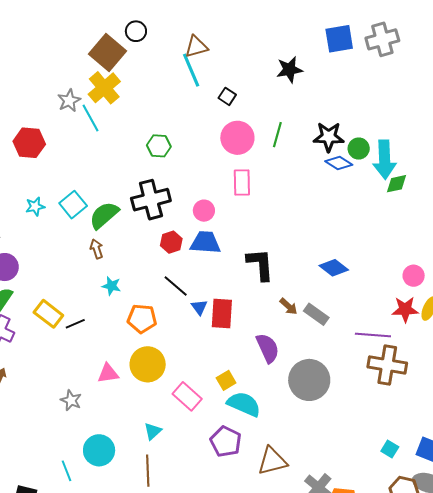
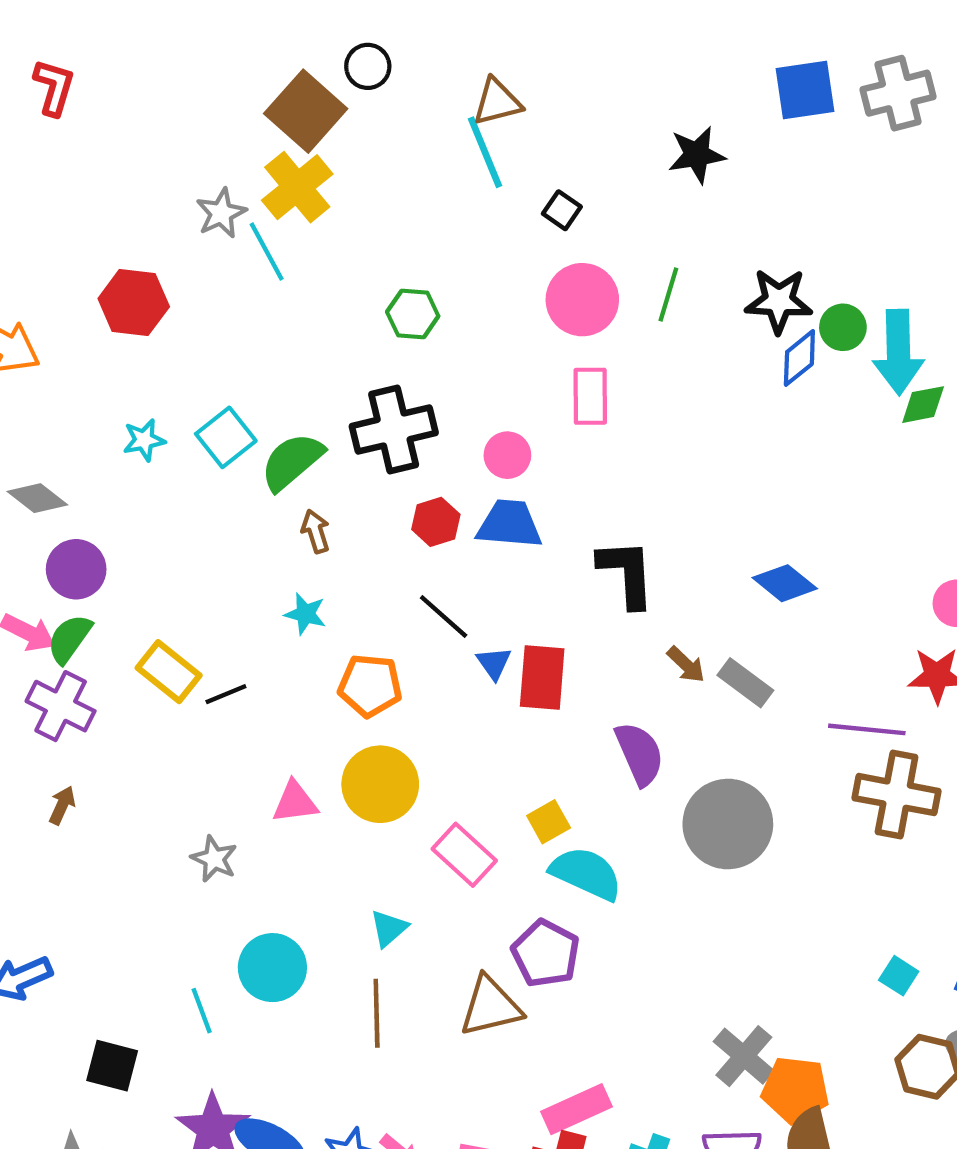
blue diamond: (339, 163) -> (799, 358), turned -72
brown arrow: (97, 249) -> (316, 531), moved
brown triangle: (272, 461) -> (491, 1006), moved

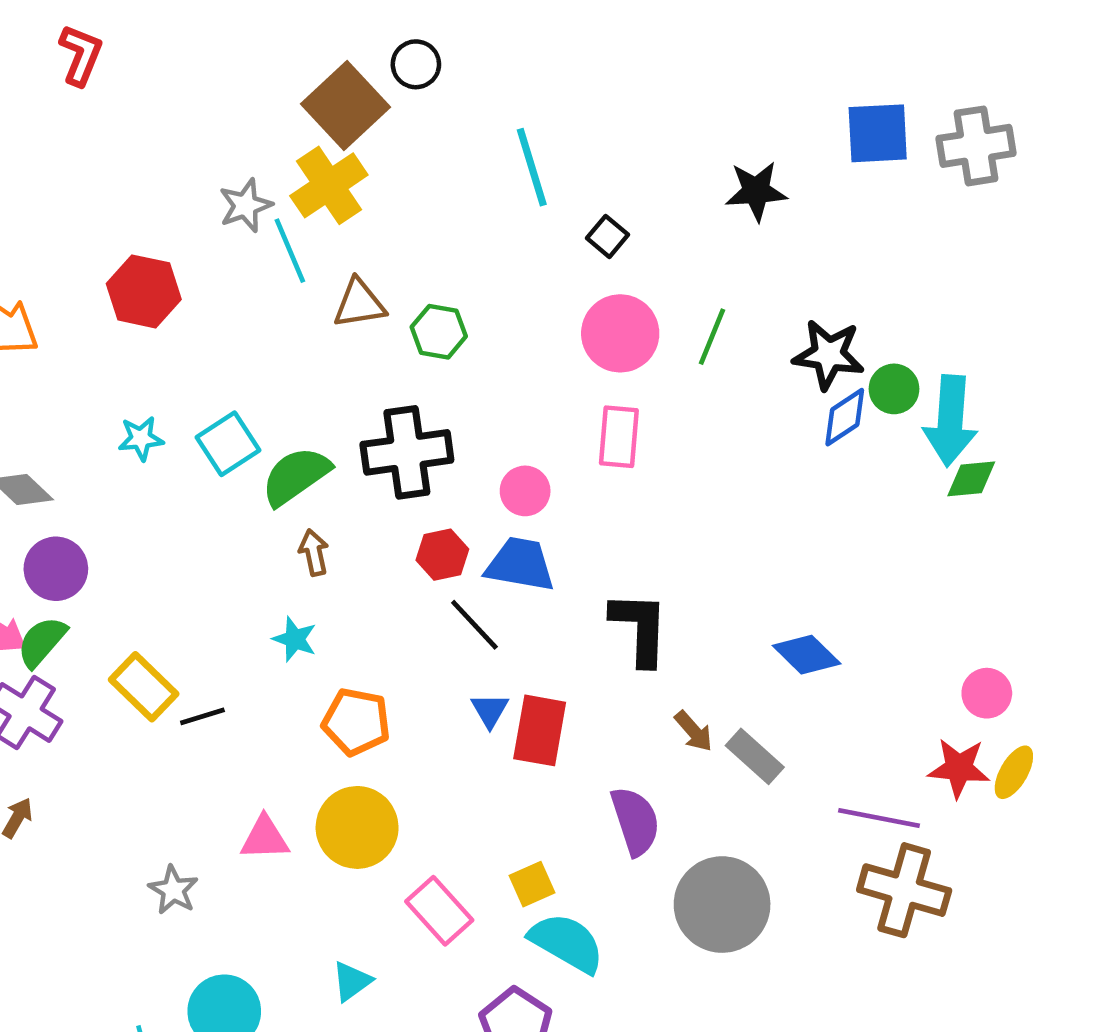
brown triangle: (497, 102) -> (359, 304), moved
black line: (444, 616) -> (474, 625), moved

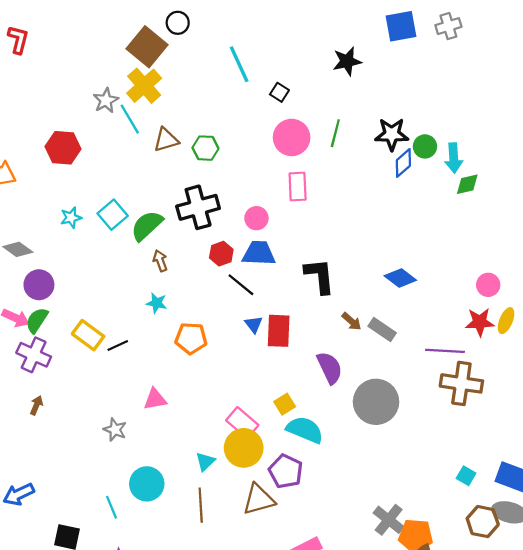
gray cross: (976, 146) -> (448, 26), size x0.7
cyan arrow: (950, 421) -> (454, 158), size x0.7
yellow circle: (357, 827) -> (244, 448), moved

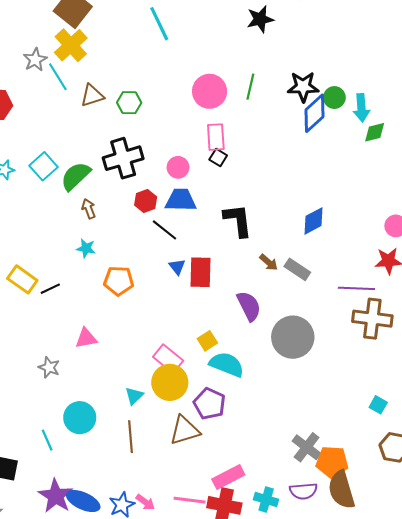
black square: (279, 92) -> (218, 158), moved
blue diamond: (403, 163) -> (314, 113), size x1.4
blue diamond: (400, 278) -> (313, 221), turned -64

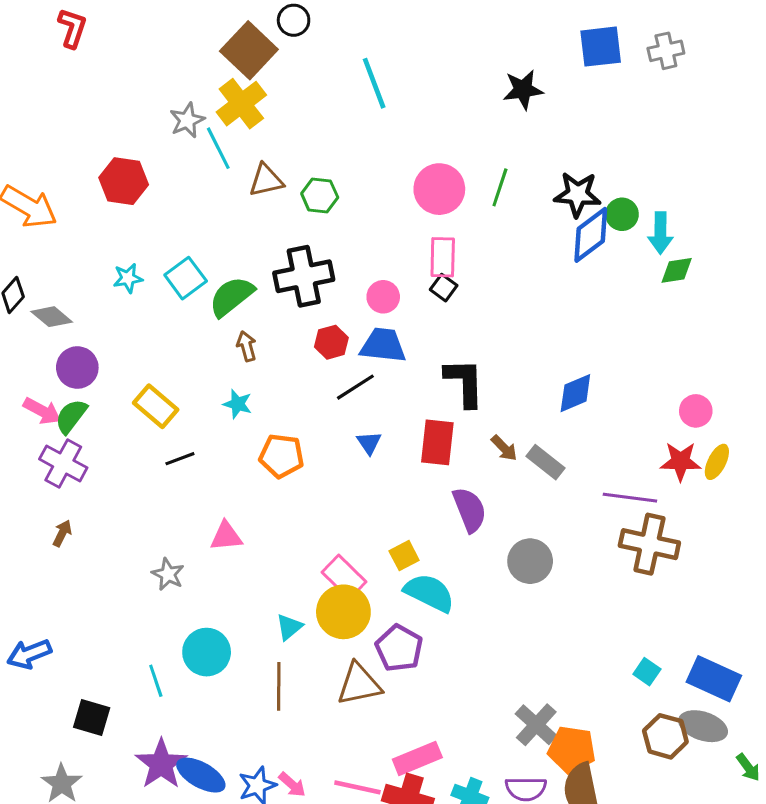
black line: (165, 230) -> (355, 387), turned -76
red rectangle: (200, 272) -> (437, 442), moved
yellow rectangle: (22, 279) -> (156, 406), moved
gray circle: (293, 337) -> (530, 561), size x0.7

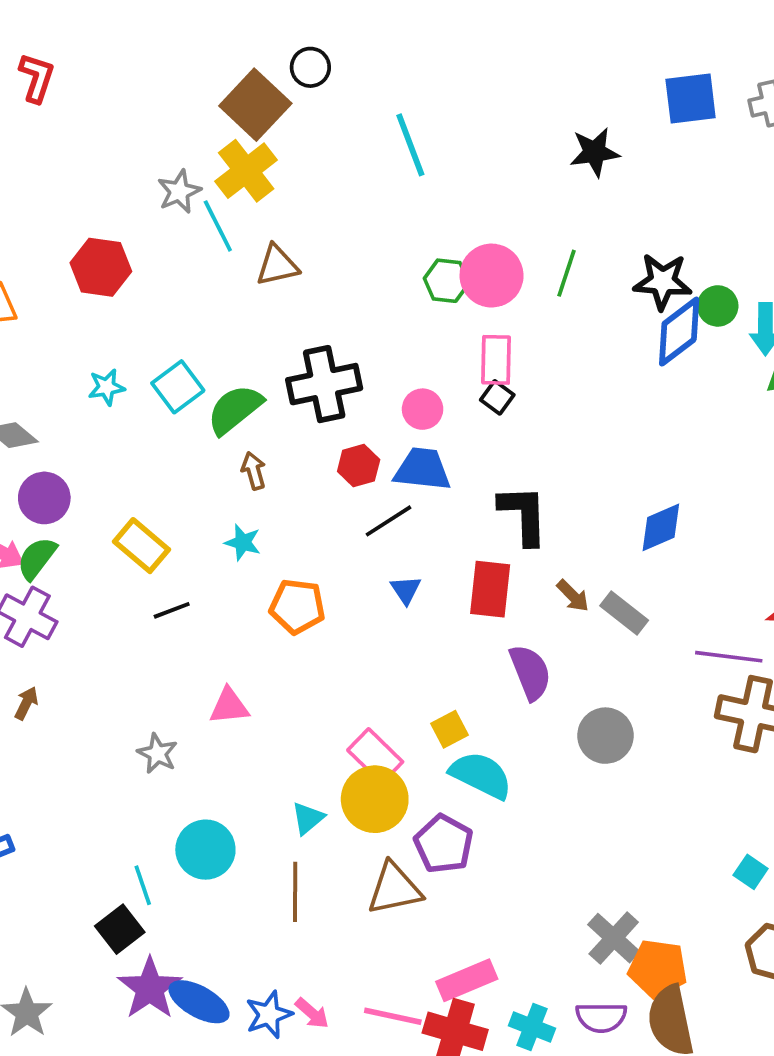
green hexagon: (320, 195) -> (447, 281), moved
black square: (92, 717) -> (120, 929), moved, turned 36

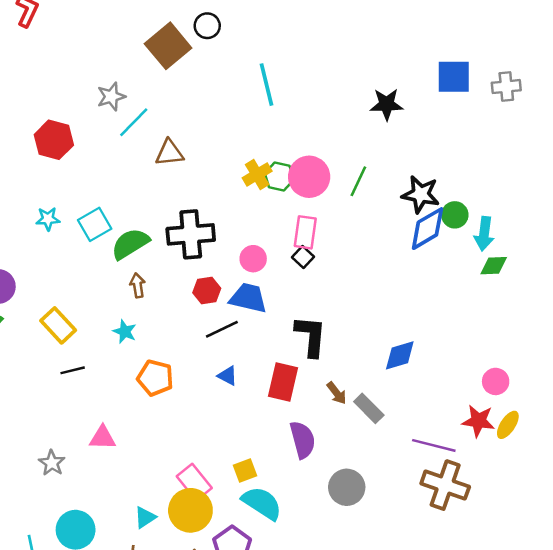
yellow cross: (246, 171) -> (257, 174), moved, size x0.7
cyan line: (218, 226) -> (134, 122), turned 64
blue triangle: (406, 590) -> (228, 376), turned -35

